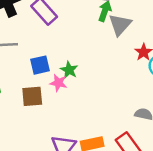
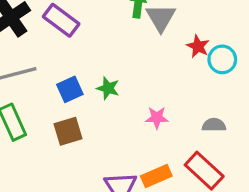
pink star: (58, 83) -> (157, 118), moved

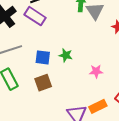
blue square: (70, 89) -> (43, 57), turned 35

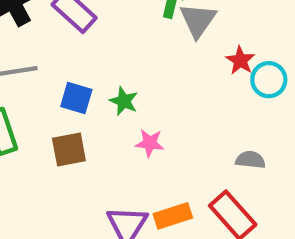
pink star: (96, 71) -> (150, 143), moved

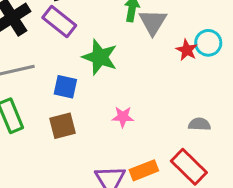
cyan circle: (269, 80) -> (208, 43), moved
green star: (124, 101) -> (100, 57), moved, size x1.6

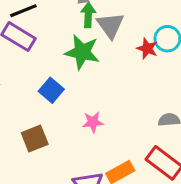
green star: (100, 57) -> (82, 52), moved
blue square: (65, 87) -> (51, 90), moved, turned 35

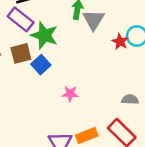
green star: (82, 52) -> (44, 35), moved
brown square: (35, 139) -> (21, 53), moved

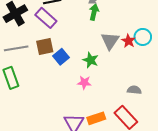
gray triangle: (94, 20) -> (110, 41), moved
green star: (44, 35) -> (91, 60), moved, size x0.7

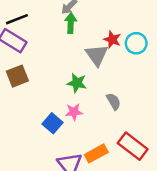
red star: (128, 41) -> (112, 39), moved
blue square: (61, 57) -> (52, 123), moved
gray semicircle: (134, 90) -> (114, 101), moved, turned 64

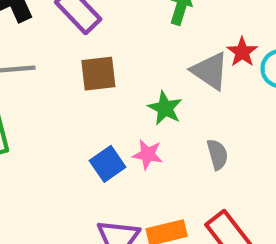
gray triangle: (97, 55) -> (210, 71), turned -35
brown square: (17, 76) -> (98, 74), moved

